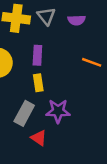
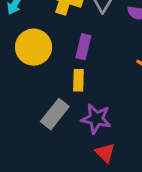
red triangle: (39, 138) -> (105, 153), moved

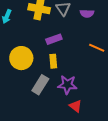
yellow circle: (34, 47) -> (21, 58), moved
purple rectangle: (83, 47) -> (54, 39), turned 63

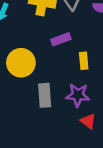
yellow rectangle: (53, 61) -> (84, 61), moved
gray rectangle: (40, 85) -> (45, 95), turned -36

